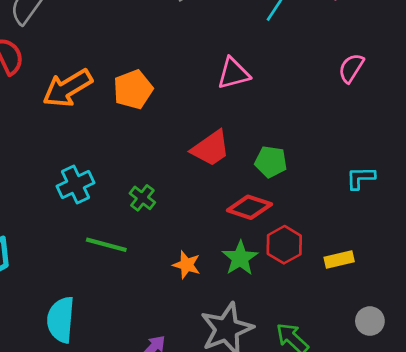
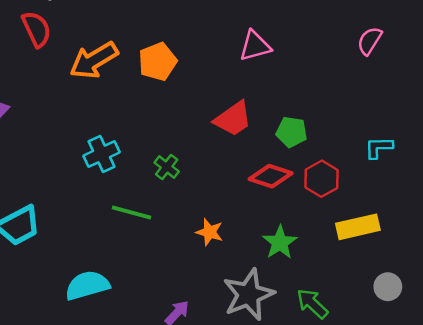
red hexagon: (284, 245) -> (321, 179), moved
green star: (240, 258) -> (280, 242), moved
yellow rectangle: (339, 259) -> (358, 227), size x1.5
cyan semicircle: (61, 320) -> (87, 285), turned 69

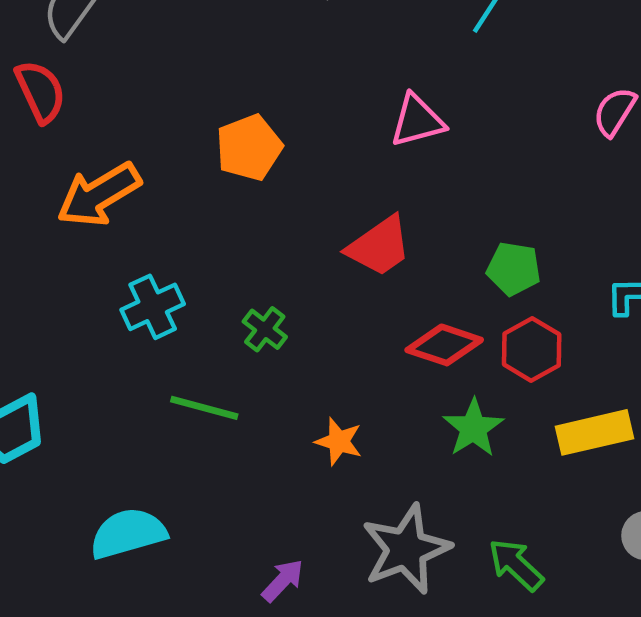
orange arrow: (94, 60) -> (99, 195), moved
green pentagon: (292, 132) -> (514, 269), moved
green star: (280, 242) -> (473, 428), moved

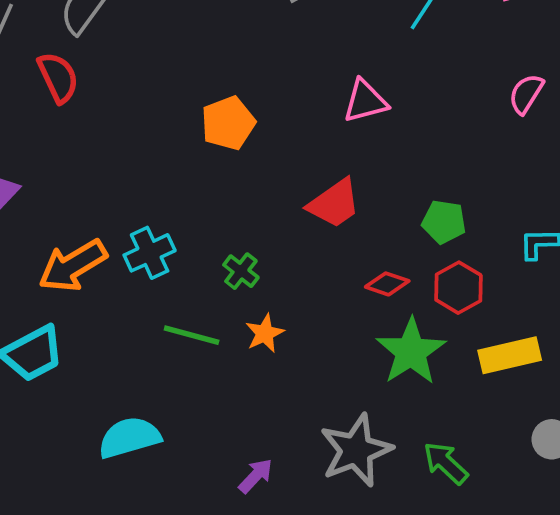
orange arrow: (99, 195) -> (73, 266), moved
red diamond: (444, 345) -> (387, 284), size x0.7
green star: (473, 428) -> (411, 352), size x1.4
orange star: (339, 441) -> (265, 333), moved, turned 30

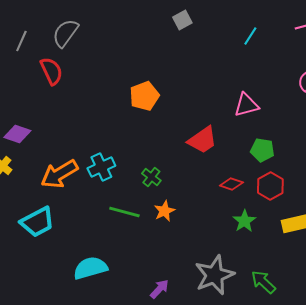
pink triangle: (365, 101) -> (246, 105), moved
green star: (411, 352) -> (244, 221), size x0.6

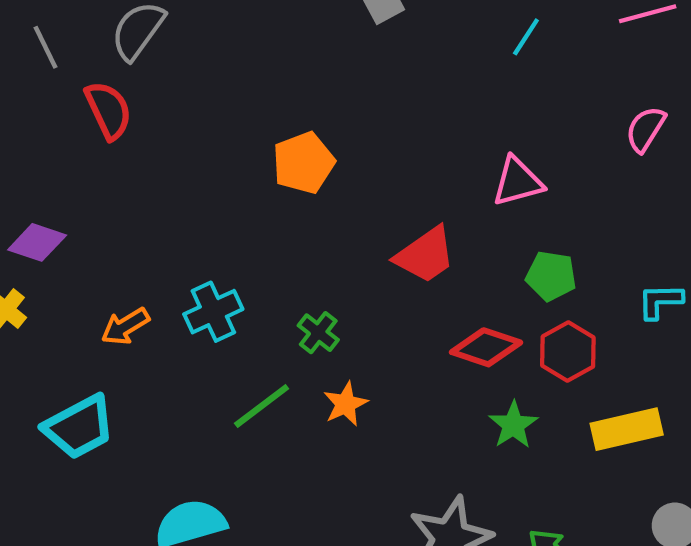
gray line: (21, 41) -> (46, 47), turned -50
orange arrow: (59, 174) -> (125, 326), size x0.6
red diamond: (231, 184) -> (486, 347), size x1.4
green line: (124, 212) -> (262, 406), turned -52

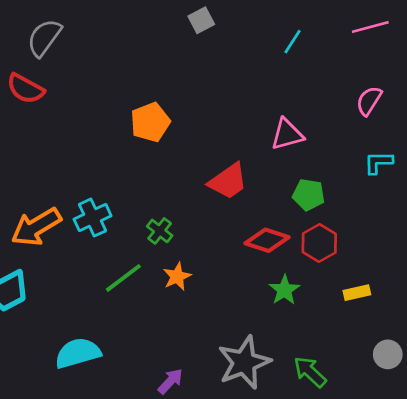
red semicircle: (108, 110) -> (25, 89), turned 144
cyan L-shape: (660, 301) -> (378, 162), moved
orange arrow: (125, 326) -> (36, 227), size x1.6
yellow rectangle: (627, 429) -> (357, 293), size x0.6

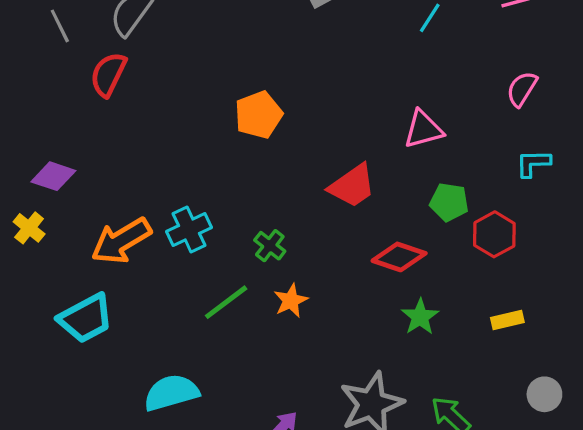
red semicircle: (25, 89) -> (108, 74), turned 87
red hexagon: (319, 243) -> (494, 234), moved

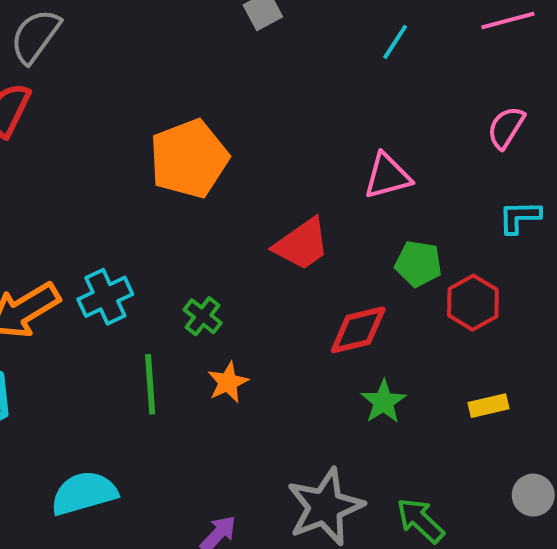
orange pentagon: (258, 115) -> (189, 159), size x1.4
red diamond: (399, 257) -> (358, 330), turned -32
green line: (226, 302) -> (150, 384), turned -57

